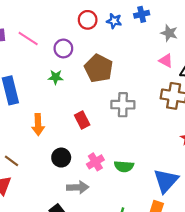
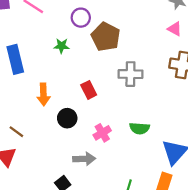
purple circle: (63, 48) -> (81, 18), moved
black circle: (61, 158) -> (67, 118), moved
green semicircle: (124, 166) -> (140, 128), moved

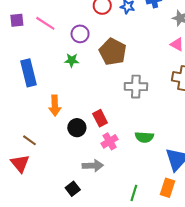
purple circle: (81, 18) -> (80, 34), moved
red rectangle: (89, 90) -> (100, 118), moved

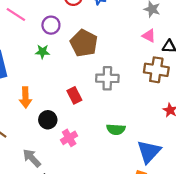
red rectangle: (100, 118) -> (74, 95), moved
pink cross: (110, 141) -> (69, 138), moved
gray arrow: (93, 166) -> (32, 158), moved, turned -132

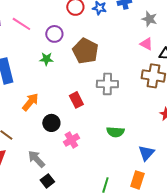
orange arrow: (25, 97) -> (30, 102), turned -138
blue triangle: (149, 152) -> (146, 153), size x0.7

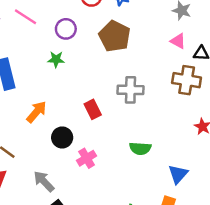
brown pentagon: (85, 51) -> (115, 36), moved

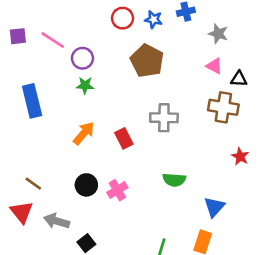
purple circle: (66, 29) -> (82, 58), moved
orange arrow: (37, 112) -> (84, 133), moved
black circle: (62, 137) -> (86, 185), moved
gray arrow: (44, 181) -> (57, 221), moved, turned -30

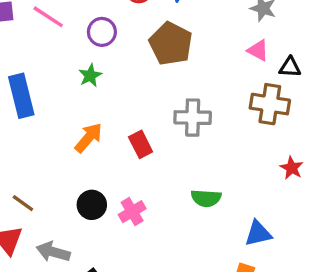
purple circle: (82, 58) -> (102, 32), moved
green star: (85, 85) -> (90, 76), turned -30
blue triangle: (214, 207) -> (258, 233), turned 35

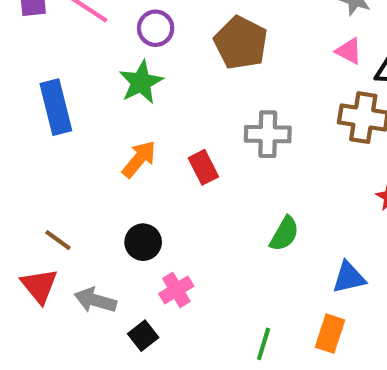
green star: (90, 76) -> (141, 82), size x1.5
green semicircle: (206, 198) -> (284, 234), turned -64
pink cross: (132, 212) -> (176, 290), moved

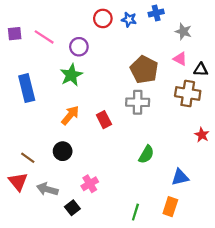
brown pentagon: (241, 43) -> (144, 70), moved
black circle: (143, 242) -> (63, 151), moved

